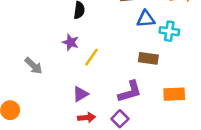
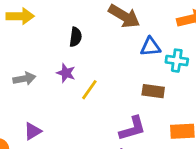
gray arrow: (34, 66) -> (24, 79), moved, turned -54
purple triangle: (80, 94) -> (33, 131), moved

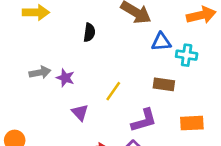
purple star: (66, 73) -> (65, 78), moved
yellow line: (89, 90) -> (113, 91), moved
purple triangle: (33, 131) -> (80, 112), moved, turned -42

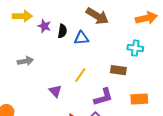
blue triangle: (161, 42) -> (81, 38), moved
purple star: (65, 78) -> (44, 26), moved

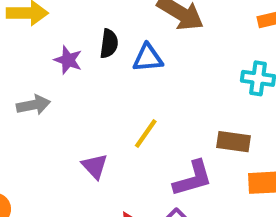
purple star: (44, 26) -> (68, 60), moved
brown rectangle: (118, 70) -> (234, 142), moved

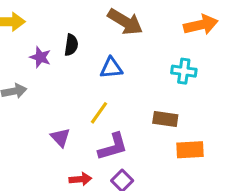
blue triangle: (148, 58) -> (111, 68), moved
purple L-shape: (193, 178) -> (113, 147), moved

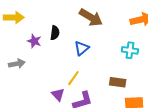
blue triangle: (111, 68) -> (82, 48), turned -35
purple triangle: (60, 137) -> (58, 95), moved

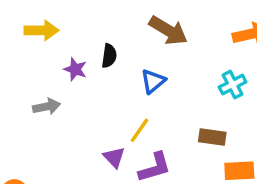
cyan cross: (130, 50) -> (233, 85), turned -35

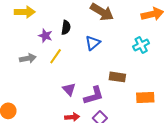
yellow line: (140, 130) -> (56, 56), moved
brown rectangle: (212, 137) -> (117, 77), moved

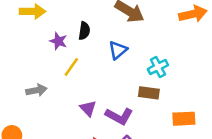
cyan cross: (141, 45) -> (158, 67), moved
gray arrow: (28, 58) -> (36, 90), moved
purple L-shape: (94, 95) -> (119, 116), turned 45

